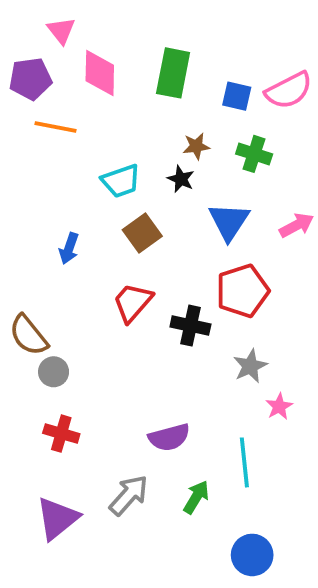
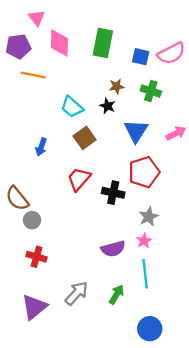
cyan trapezoid: (121, 181) -> (72, 107), turned 60
pink star: (279, 407) -> (144, 241), moved
purple semicircle: (169, 437) -> (113, 249), moved

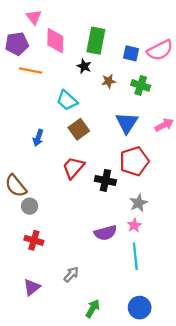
black star: (107, 106) -> (84, 66), moved
gray arrow: (77, 293) -> (71, 274), size x0.7
green arrow: (117, 294) -> (93, 309), moved
purple triangle: (34, 307) -> (32, 287), size x0.7

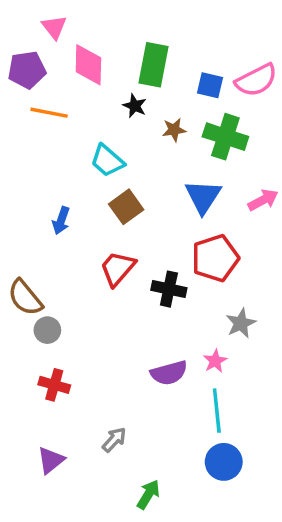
green cross: (141, 85) -> (225, 137), size x1.4
gray star: (139, 203) -> (241, 323), moved
blue circle: (140, 308) -> (224, 462), moved

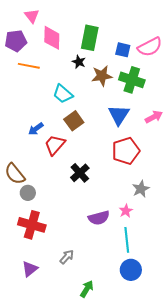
brown star: (174, 130) -> (102, 76), size x1.5
blue arrow: (61, 221) -> (36, 129), turned 35
red trapezoid: (118, 268) -> (55, 145), moved
black cross: (169, 289) -> (80, 173), moved, turned 36
red cross: (54, 385) -> (32, 225), size x1.5

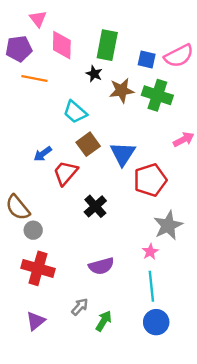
blue triangle: (119, 115) -> (123, 154), moved
gray star: (141, 189) -> (168, 225), size x1.4
purple semicircle: (99, 218) -> (101, 266), moved
green arrow: (87, 289) -> (104, 321), moved

